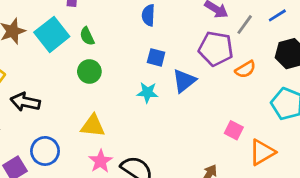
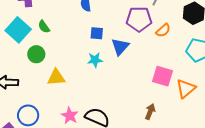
green circle: (89, 71) -> (36, 54), moved
yellow triangle: (93, 126) -> (56, 77), moved
pink square: (234, 130) -> (162, 76), size x1.5

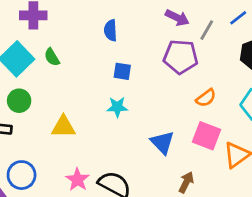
orange semicircle: (163, 30) -> (206, 98), moved
blue triangle: (120, 47) -> (162, 142), moved, turned -30
green circle: (36, 54) -> (19, 101), moved

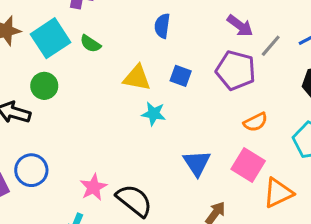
green semicircle: (52, 57) -> (90, 44), turned -36
blue square: (122, 71) -> (181, 76), moved
yellow triangle: (63, 127) -> (137, 78), moved

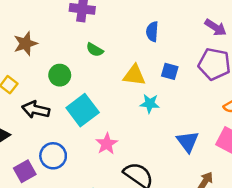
cyan square: (50, 38) -> (83, 110), moved
green circle: (44, 86) -> (60, 75), moved
pink star: (93, 187) -> (107, 144), moved

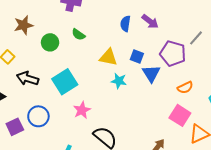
purple arrow: (216, 27) -> (150, 21), moved
green circle: (60, 75) -> (50, 42), moved
blue triangle: (188, 142) -> (151, 73), moved

